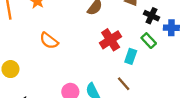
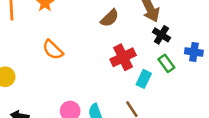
black cross: (151, 16) -> (161, 35), moved

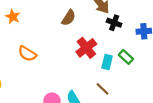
green rectangle: (166, 63) -> (126, 57), moved

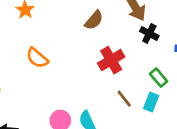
cyan rectangle: (107, 62) -> (151, 102), moved
brown line: (103, 89) -> (124, 99), moved

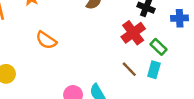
red cross: (111, 60) -> (133, 33), moved

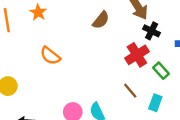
cyan rectangle: (154, 70) -> (155, 103), moved

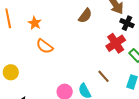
orange star: (38, 12) -> (35, 23), moved
brown line: (130, 91) -> (103, 76), moved

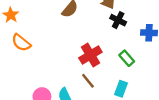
red cross: (116, 43) -> (90, 55), moved

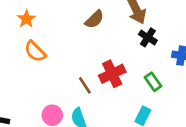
brown line: (88, 81) -> (85, 85), moved

